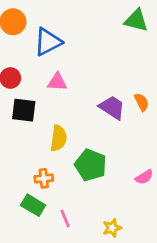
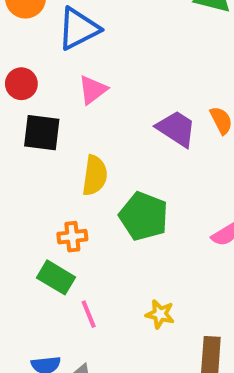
pink triangle: (57, 82) -> (93, 90), turned -40
pink line: (65, 219) -> (89, 314), moved
yellow star: (112, 228) -> (160, 314), moved, turned 30

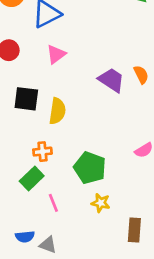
black square: (42, 133) -> (26, 99), moved
green pentagon: (144, 216) -> (90, 168), moved
green rectangle: (56, 277) -> (32, 179), turned -75

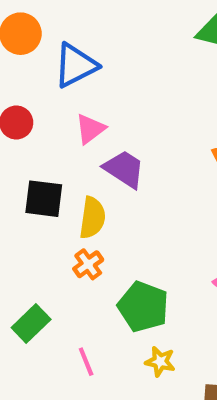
purple trapezoid: (111, 80) -> (124, 169), moved
orange cross: (43, 152) -> (88, 264), moved, turned -30
green rectangle: (32, 179) -> (31, 323), moved

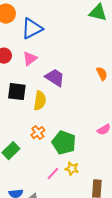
pink triangle: (90, 129) -> (30, 59), moved
orange cross: (88, 264) -> (38, 133), moved
pink line: (86, 362) -> (53, 174), moved, turned 64

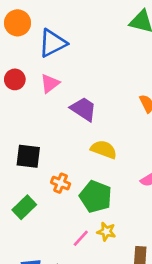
black square: (17, 92) -> (28, 156), moved
yellow semicircle: (40, 101) -> (104, 149), moved, turned -78
orange cross: (38, 133) -> (61, 183), turned -32

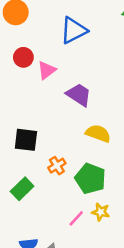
blue triangle: (53, 43) -> (74, 30), moved
red circle: (15, 79) -> (23, 57), moved
orange cross: (61, 183) -> (57, 166), turned 36

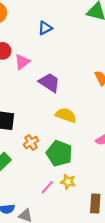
blue triangle: (74, 30) -> (45, 28), size x0.6

